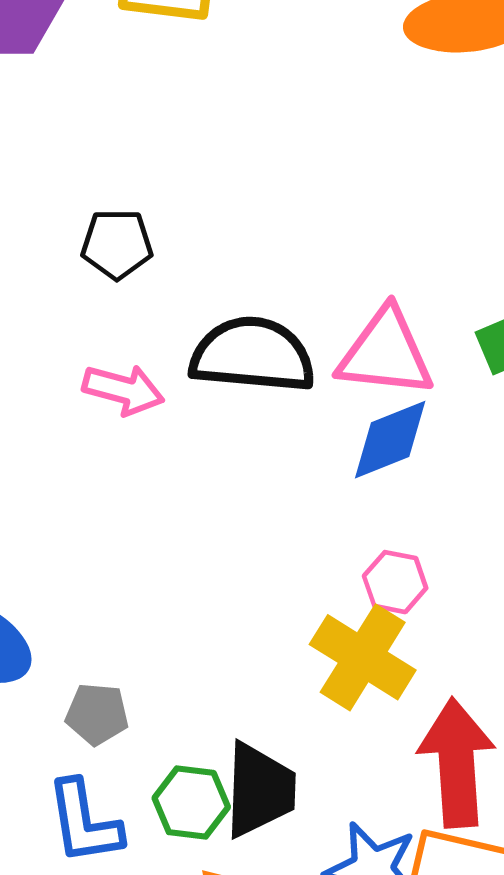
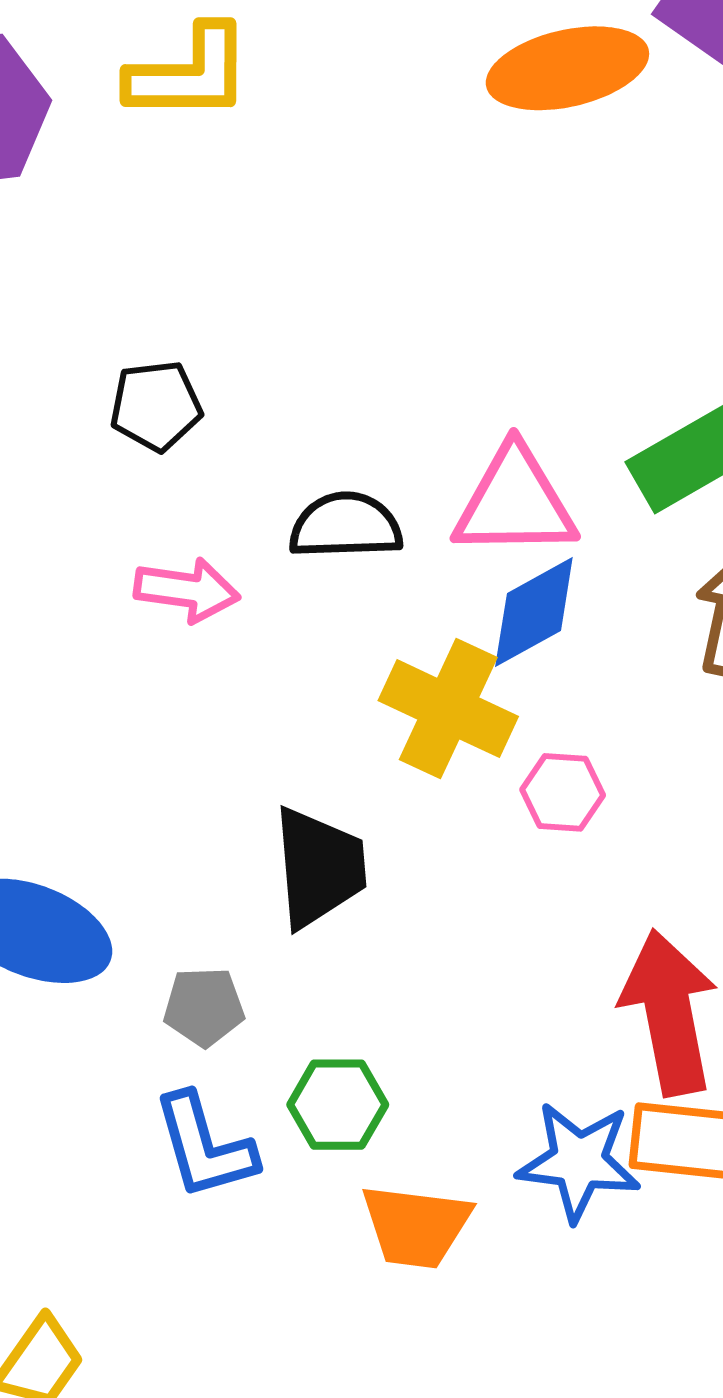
black semicircle: (252, 355) -> (346, 526), size x0.7
yellow cross: (363, 657) -> (448, 709), moved
black trapezoid: (260, 790) -> (319, 867), moved

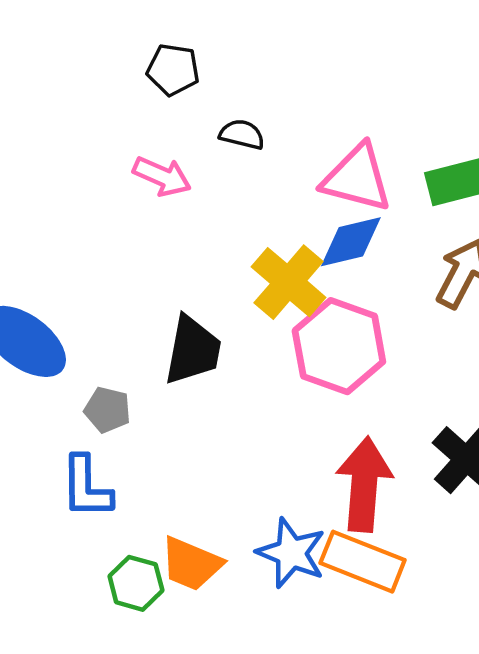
black semicircle: (346, 526) -> (242, 134), moved, size x0.7
pink hexagon: (563, 792) -> (339, 346), size x2.0
green hexagon: (338, 1105) -> (136, 583), moved

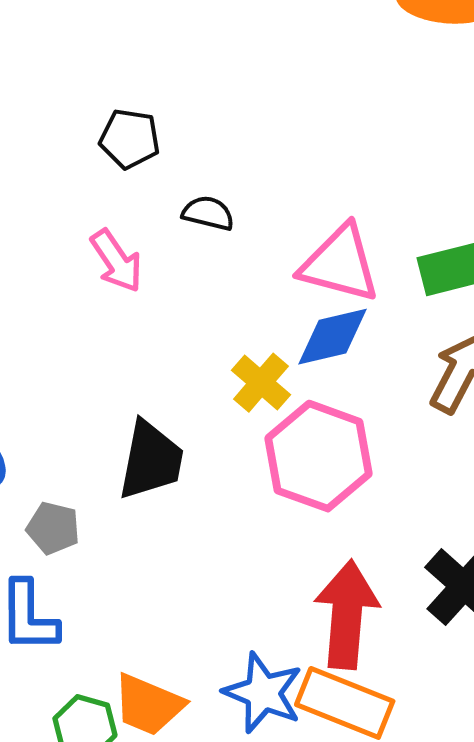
pink arrow: (162, 176) -> (116, 261), turned 32
yellow cross: (289, 282) -> (261, 383), size x0.7

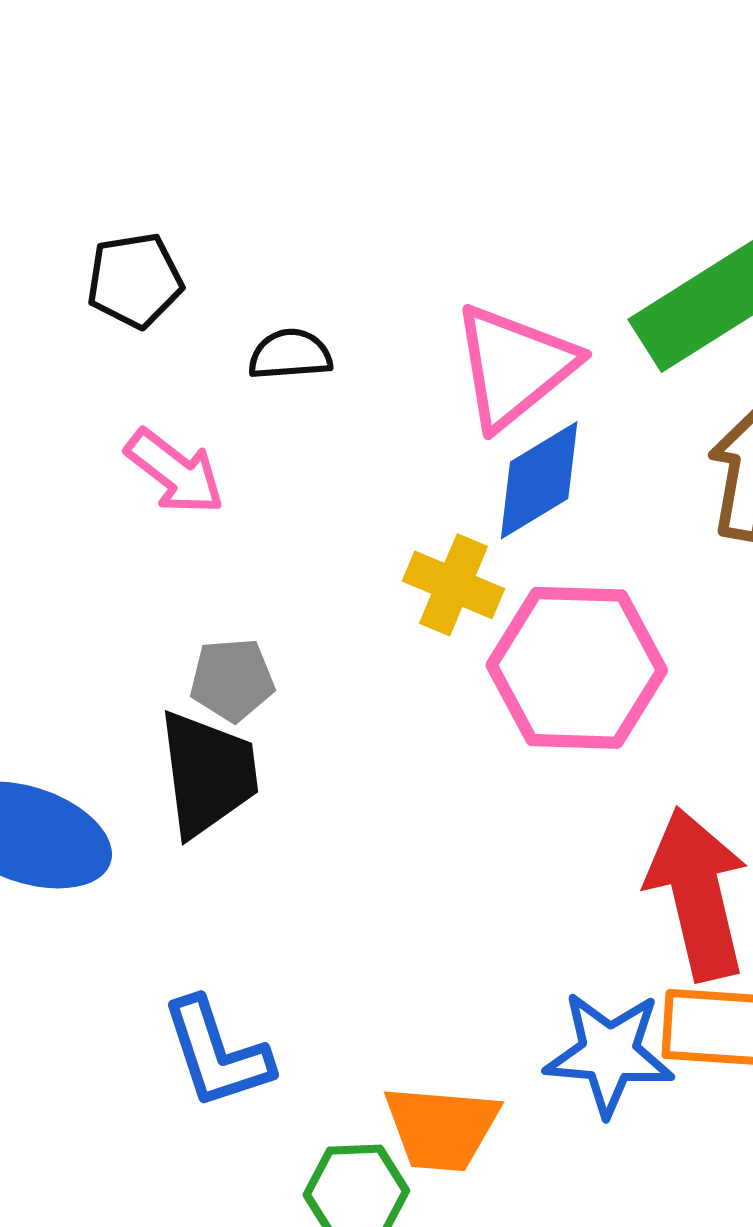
pink triangle: (340, 264) -> (514, 366), turned -36
black trapezoid: (151, 460) -> (208, 773), moved
gray pentagon: (53, 528) -> (232, 680), moved

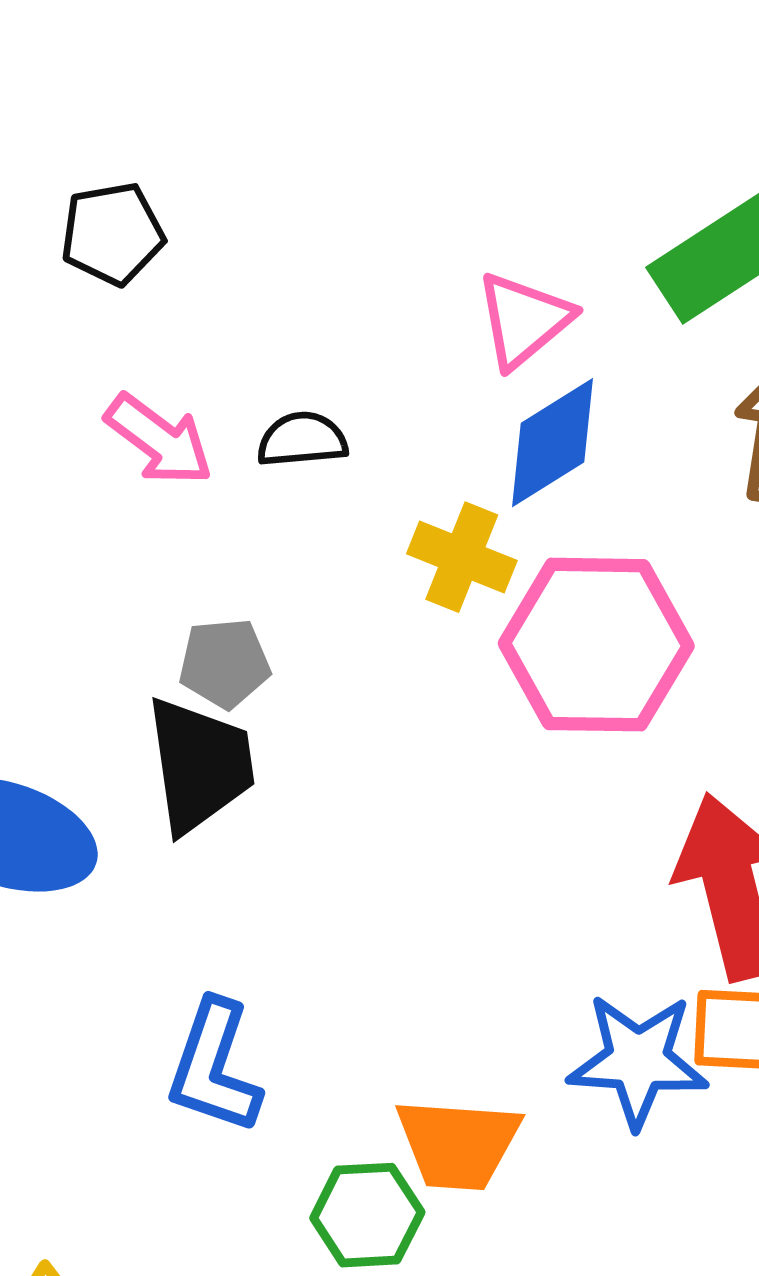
black semicircle: (290, 354) -> (302, 440), moved
pink triangle: (514, 366) -> (524, 320), size x0.7
blue L-shape: (217, 1053) -> (214, 1067), turned 38

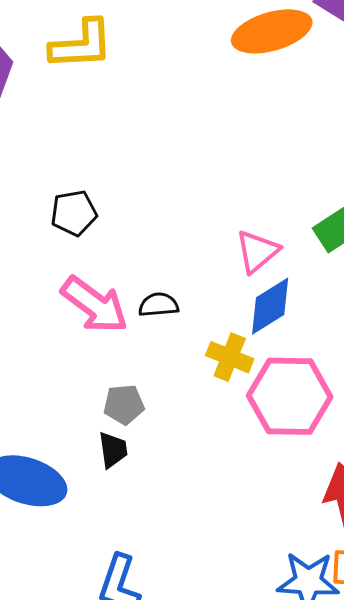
pink arrow: (159, 440) -> (95, 305), size x1.4
black trapezoid: (200, 765) -> (113, 450), size x0.6

